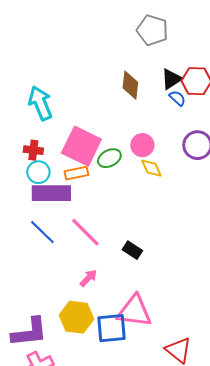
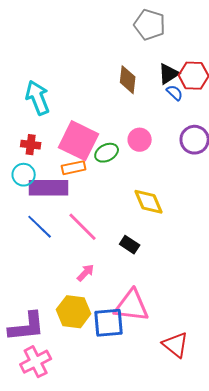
yellow diamond: (151, 168) -> (149, 202), moved, size x1.4
cyan circle: (38, 172) -> (24, 175), moved

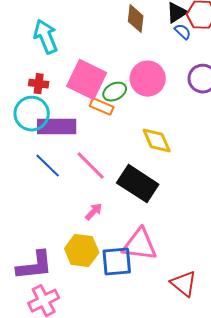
pink circle: (140, 140) -> (148, 79), size x1.5
orange rectangle: (74, 168) -> (102, 107), moved, turned 35
cyan circle: (24, 175) -> (32, 114), size x1.5
black rectangle: (130, 245) -> (138, 184), size x2.0

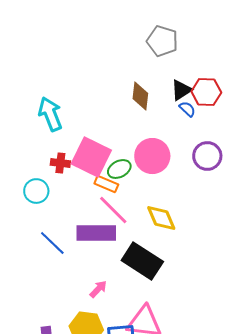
red cross: (39, 84) -> (60, 163), moved
cyan circle: (32, 114) -> (36, 191), size x0.7
purple rectangle: (57, 127) -> (96, 233), moved
pink line: (91, 166) -> (113, 210), moved

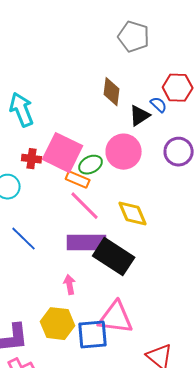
black triangle: (181, 90) -> (140, 116), moved
purple rectangle: (96, 233) -> (87, 243), moved
pink arrow: (98, 289) -> (70, 285), turned -54

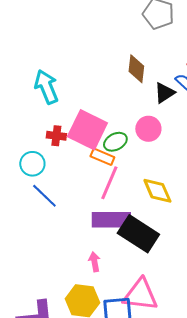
pink circle: (124, 152) -> (148, 129), size x0.7
pink line: (85, 206) -> (109, 183), turned 68
blue line: (24, 239) -> (44, 196), moved

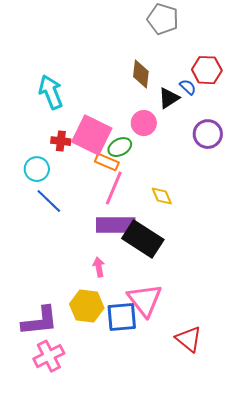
pink circle: (148, 129) -> (144, 123), moved
yellow diamond: (157, 191) -> (162, 196), size x0.7
pink triangle: (140, 295) -> (145, 300), turned 45

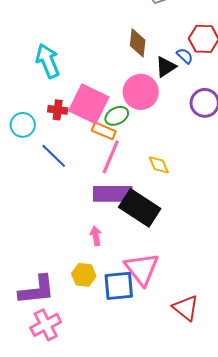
pink circle: (144, 123) -> (141, 92), size x1.4
cyan circle: (37, 169) -> (23, 125), moved
blue line: (49, 201) -> (54, 156), moved
yellow hexagon: (87, 306) -> (84, 275), size x0.7

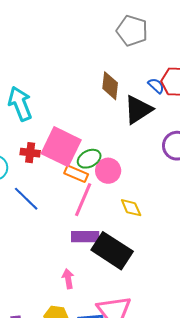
blue semicircle: (185, 56) -> (156, 86), moved
black triangle: (166, 67) -> (138, 110), size x1.4
pink circle: (141, 92) -> (108, 171), moved, size x0.7
purple rectangle: (113, 194) -> (85, 237), size x0.7

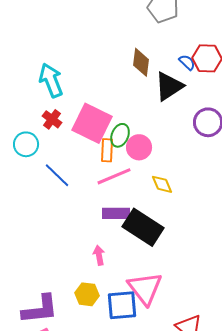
red cross: (30, 153) -> (52, 119), moved, turned 30
green ellipse: (89, 159) -> (120, 135), turned -40
orange rectangle: (76, 174) -> (107, 150), turned 70
pink line: (83, 200) -> (114, 176), turned 44

